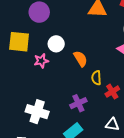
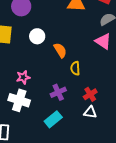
pink star: (41, 61) -> (23, 77), moved
red cross: (112, 92) -> (90, 94), moved

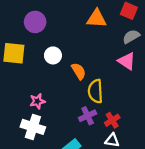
yellow semicircle: (75, 68) -> (95, 91), size x1.5
purple cross: (58, 92) -> (88, 116), moved

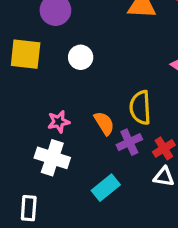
orange semicircle: (79, 71) -> (104, 123), moved

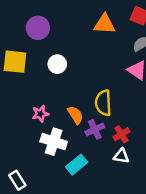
white cross: (52, 158) -> (54, 142), moved
white rectangle: (29, 208) -> (17, 180), turned -36

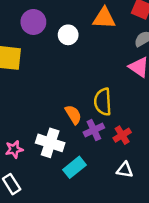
white circle: (57, 64) -> (68, 35), moved
pink star: (40, 114) -> (14, 149), moved
white triangle: (121, 156) -> (125, 170), moved

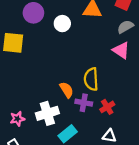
purple cross: (94, 130) -> (84, 103), turned 35
white cross: (50, 143) -> (47, 113), turned -35

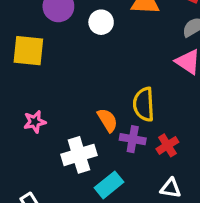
pink star: (17, 119) -> (35, 122), moved

